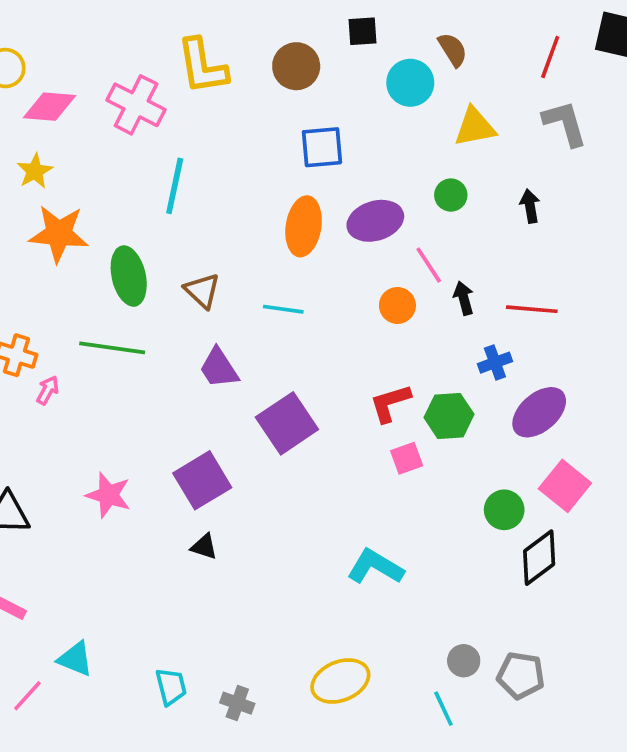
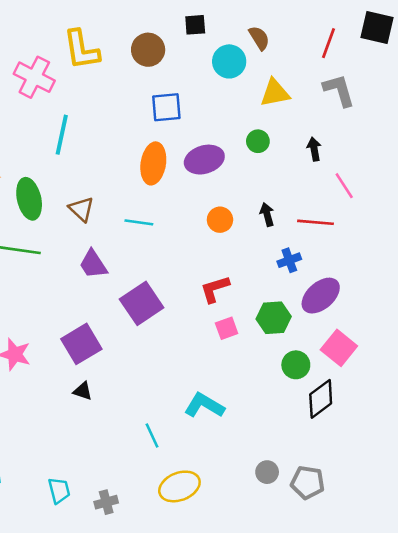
pink line: (429, 265) -> (344, 186), moved
green hexagon: (449, 416) -> (274, 318), moved
gray cross: (237, 703) -> (106, 502), turned -35
cyan line: (443, 709) -> (152, 435), moved

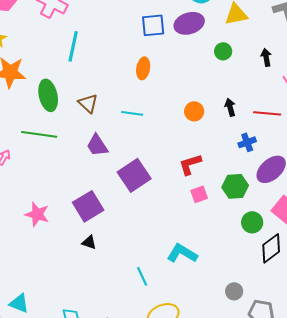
purple ellipse: (204, 160) -> (189, 23), moved
orange ellipse: (153, 163) -> (143, 68), size x0.7
gray circle: (267, 472) -> (234, 291), moved

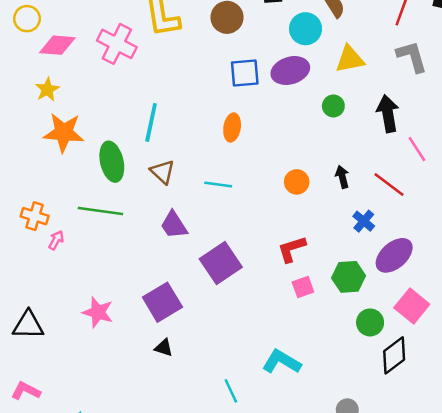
cyan line: (73, 46) -> (151, 122), moved
black arrow: (266, 57) -> (388, 114), size x1.6
red line: (267, 113) -> (389, 184), turned 32
blue cross: (247, 142) -> (364, 221), turned -30

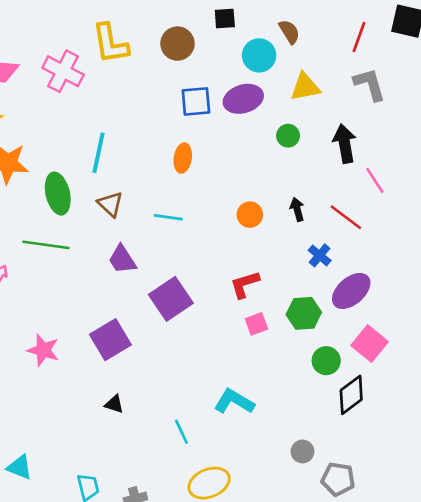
black triangle: (164, 348) -> (114, 404), moved

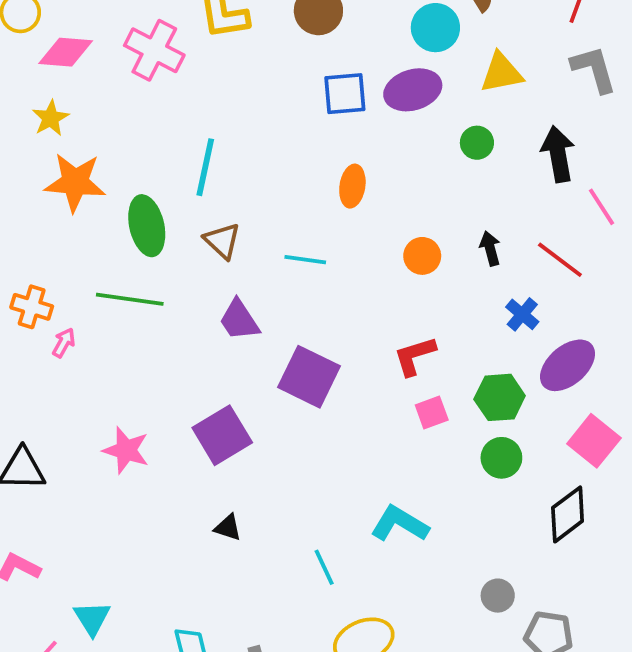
orange ellipse: (183, 158) -> (352, 186), moved
purple square: (171, 299) -> (309, 377), turned -30
green circle: (326, 361) -> (501, 458), moved
cyan triangle: (20, 467) -> (92, 618), turned 36

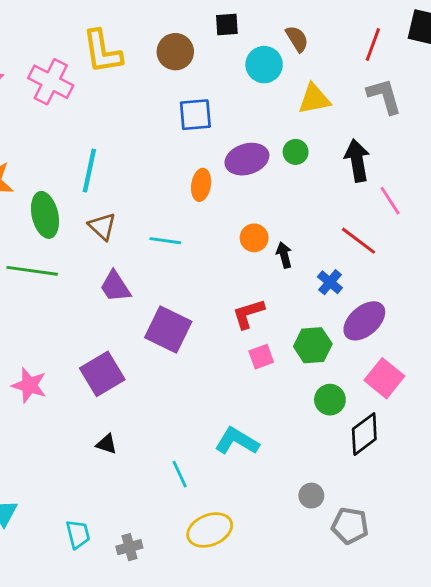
purple ellipse: (413, 90) -> (247, 159), moved
black arrow: (490, 248) -> (284, 255), moved
green circle: (501, 458) -> (330, 400), moved

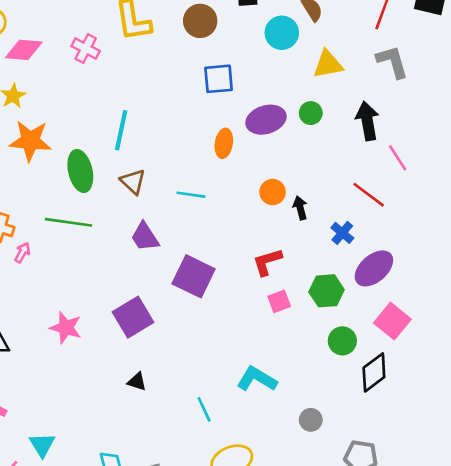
pink cross: (51, 82) -> (86, 49), size x0.7
gray circle: (311, 496) -> (311, 420), moved

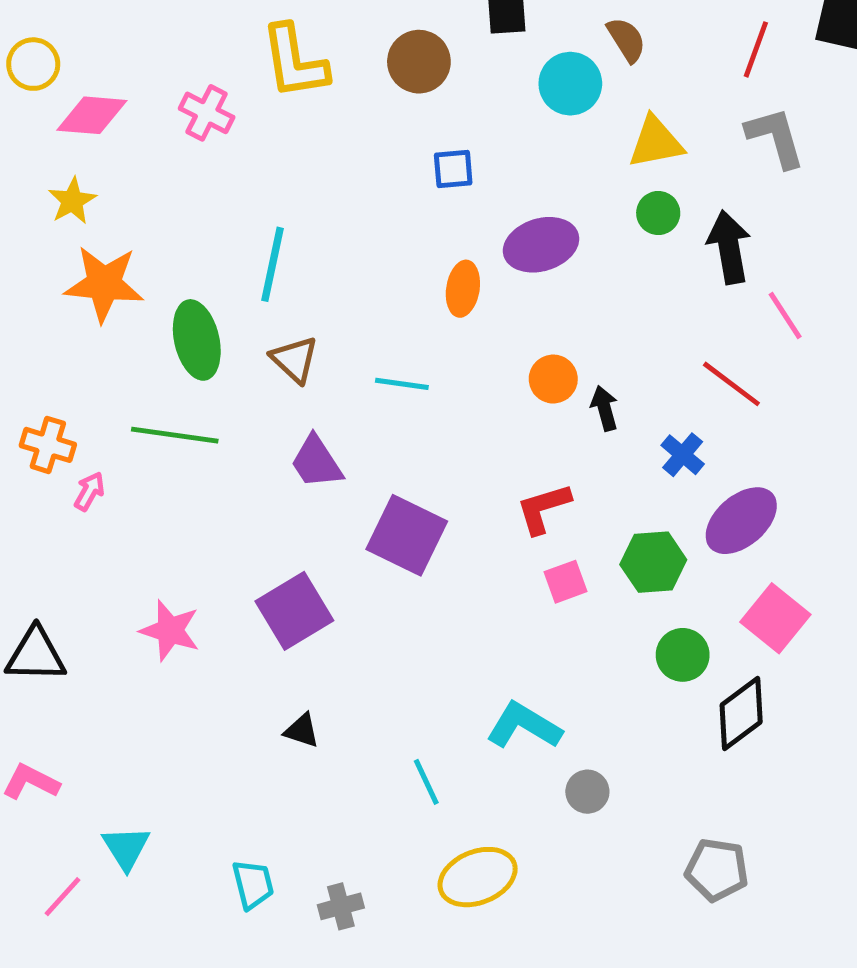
blue square: (219, 79) -> (453, 169), size x0.7
green circle: (311, 113) -> (658, 213), moved
gray circle: (311, 420) -> (587, 792), moved

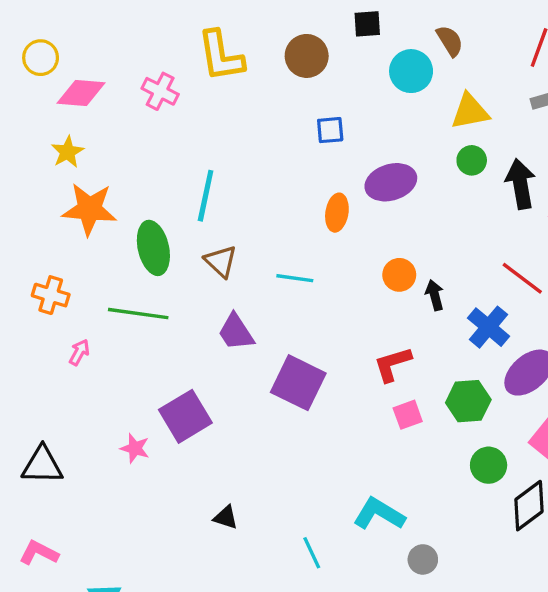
orange cross: (48, 445) -> (51, 295), moved
blue cross: (683, 455) -> (489, 327), size x1.4
purple square: (294, 611) -> (185, 416), moved
pink star: (170, 630) -> (135, 448), size x0.7

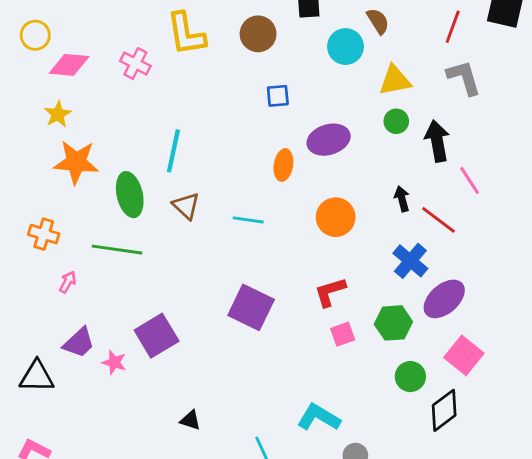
orange circle: (399, 275) -> (336, 217), size x1.4
black arrow: (435, 295) -> (402, 199), moved
purple trapezoid: (236, 332) -> (79, 343), moved, turned -100

